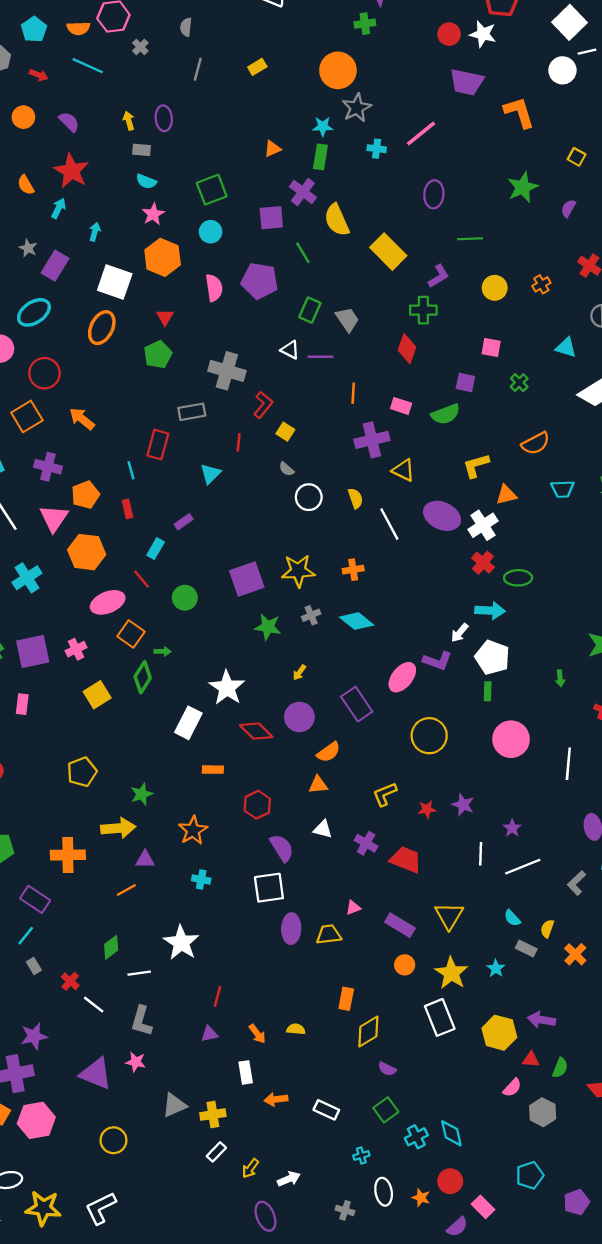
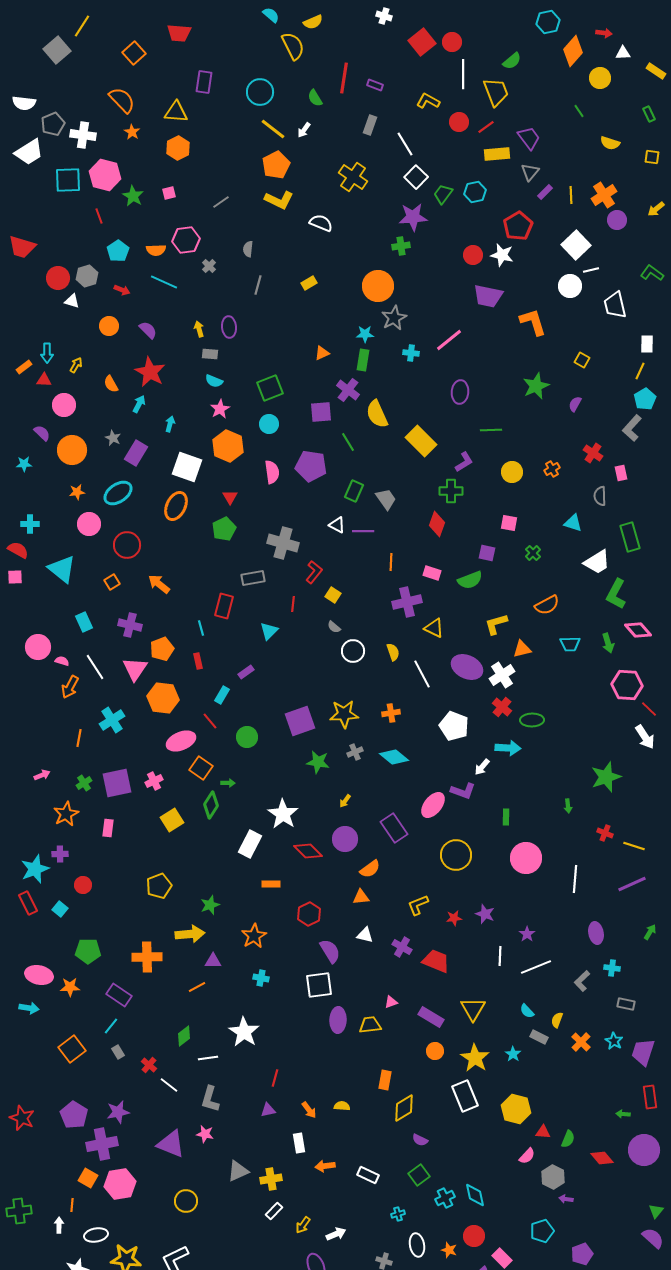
orange square: (27, 416) -> (112, 582), size x0.6
white pentagon: (492, 657) -> (454, 726), moved
purple arrow: (541, 1020) -> (566, 1199), moved, size x0.6

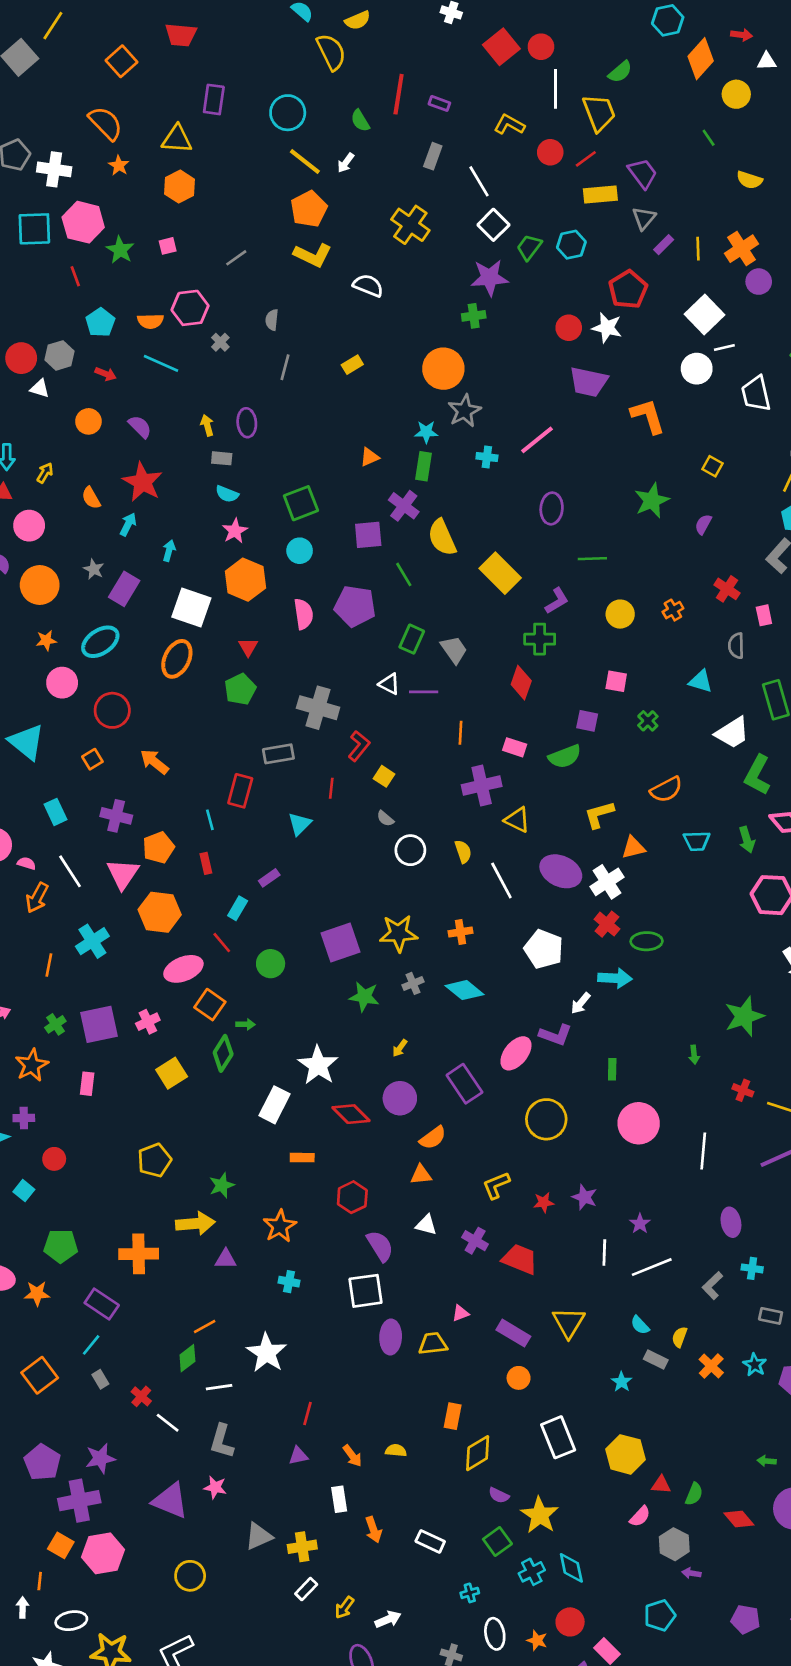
orange line: (197, 987) -> (205, 1326), moved
yellow star: (475, 1058) -> (540, 1515), moved
orange arrow: (325, 1166) -> (373, 1530), turned -102
purple pentagon: (582, 1254) -> (745, 1619), moved, turned 30

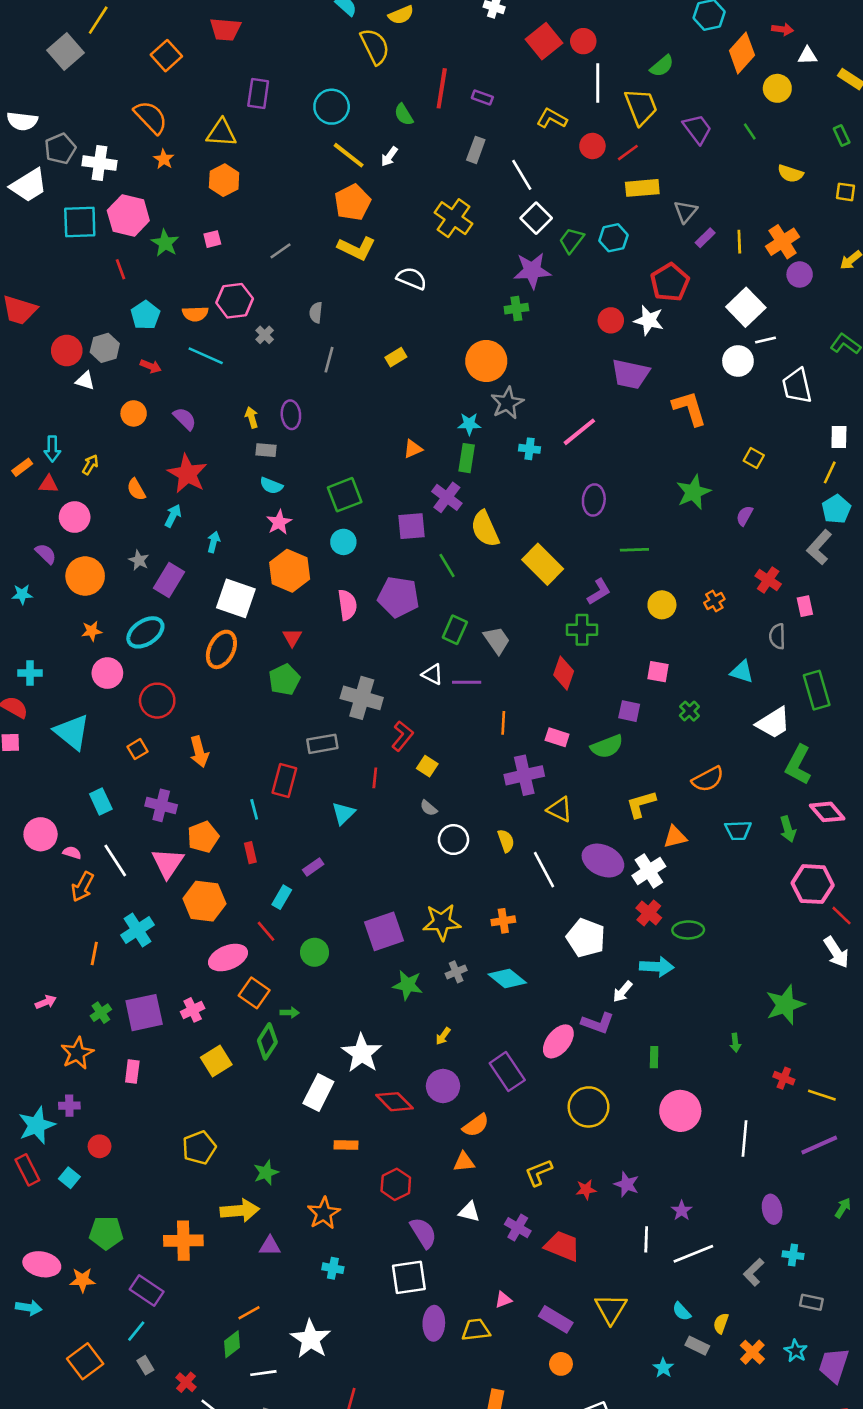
purple trapezoid: (643, 173) -> (697, 129), moved
orange arrow: (154, 762) -> (199, 752), turned -144

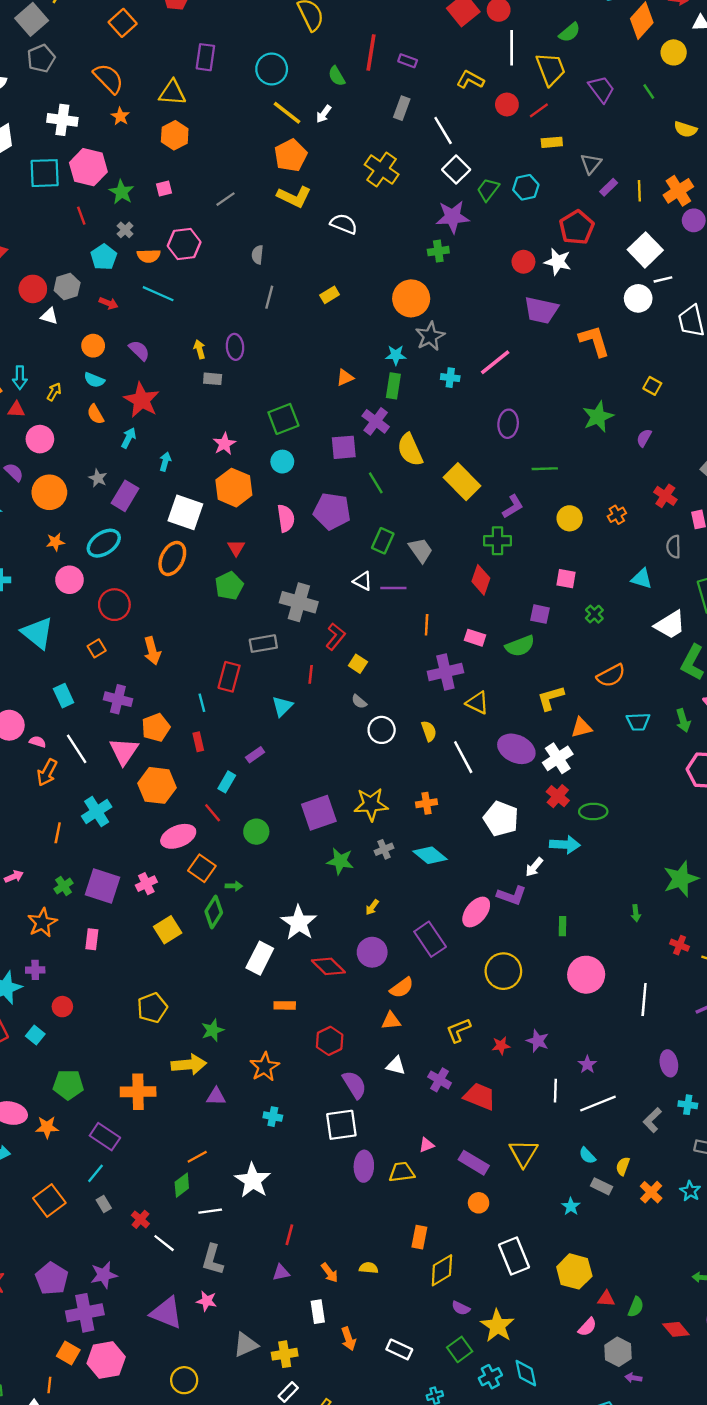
gray pentagon: (60, 149) -> (41, 58), moved
yellow rectangle: (642, 188) -> (552, 142), size x0.7
gray cross: (265, 335) -> (125, 230), moved
cyan semicircle: (271, 486) -> (94, 380), moved
purple square: (144, 1013) -> (103, 886), turned 30

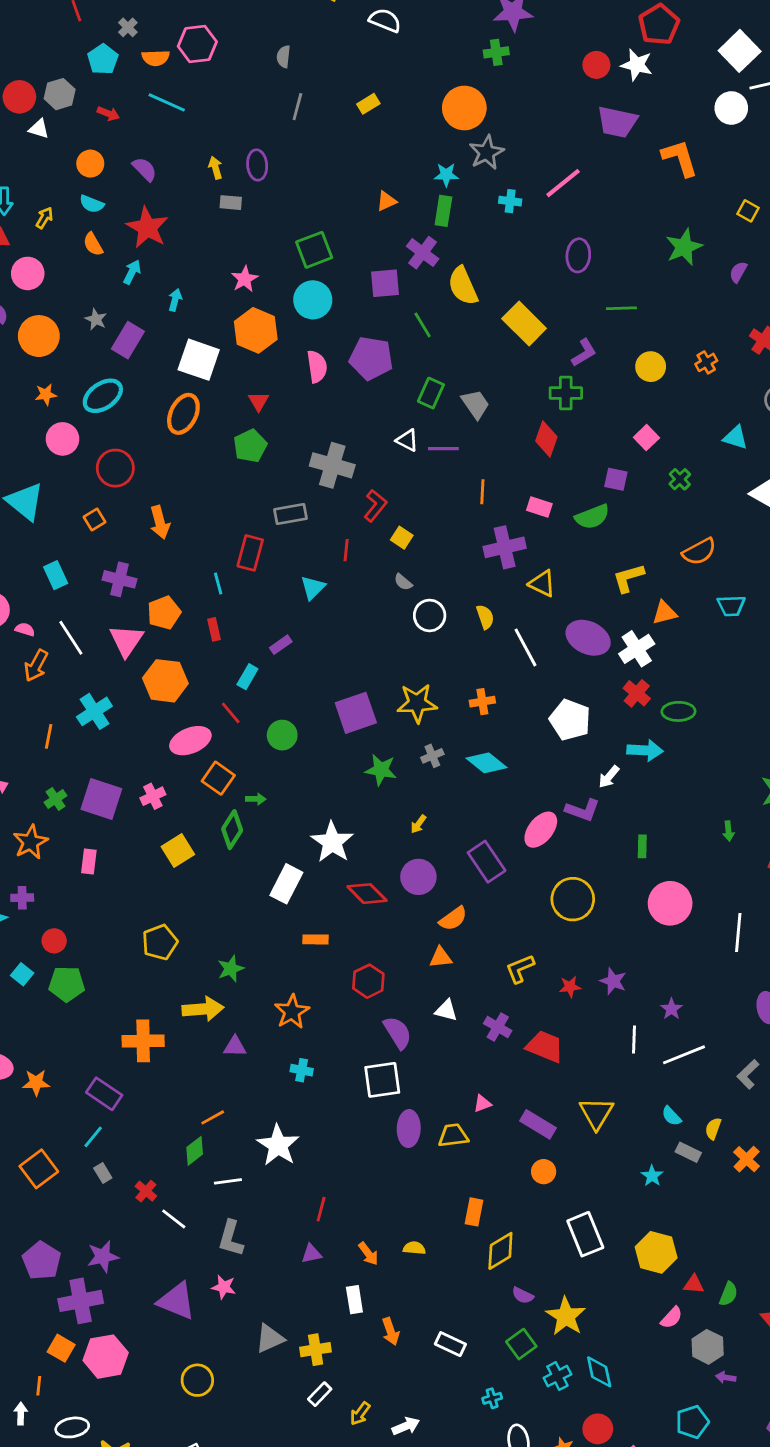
cyan circle: (282, 462) -> (313, 300), size x1.4
pink square: (566, 579) -> (646, 438), turned 36
green pentagon: (68, 1085) -> (67, 984), moved

